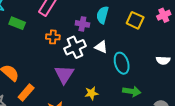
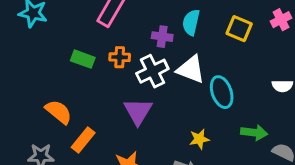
green rectangle: (17, 23) -> (83, 59), moved
white triangle: (101, 47) -> (191, 69), size x1.5
green arrow: (132, 91) -> (254, 133), moved
yellow star: (91, 93) -> (199, 139), moved

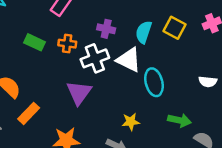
cyan semicircle: (191, 22) -> (144, 32), moved

